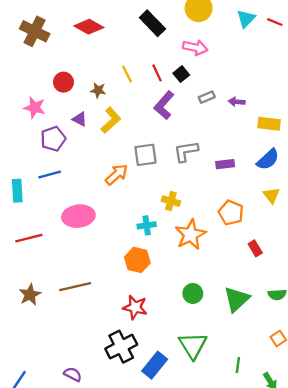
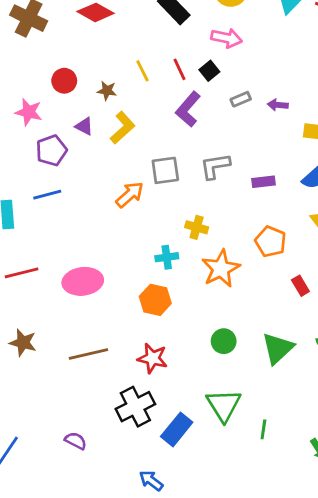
pink ellipse: (78, 216) -> (83, 281), moved
brown line: (75, 287) -> (88, 354), moved
brown star: (30, 295) -> (23, 343), turned -30
green line: (238, 365) -> (263, 429), moved

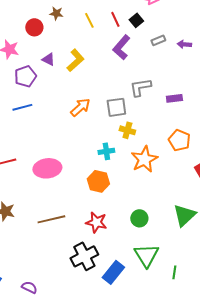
brown star: (107, 91) -> (56, 13), moved
gray square: (165, 170) -> (116, 107), moved
green circle: (224, 341) -> (139, 218), moved
purple semicircle: (76, 441) -> (29, 287), moved

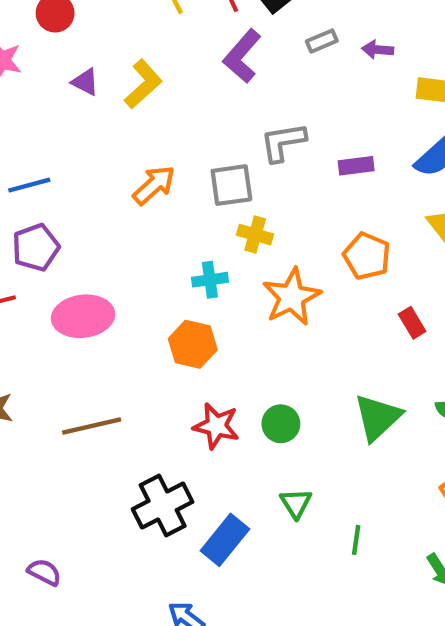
purple pentagon: (25, 76) -> (36, 247), moved
red star: (96, 222) -> (216, 426), moved
green triangle: (146, 255) -> (296, 503), size x0.6

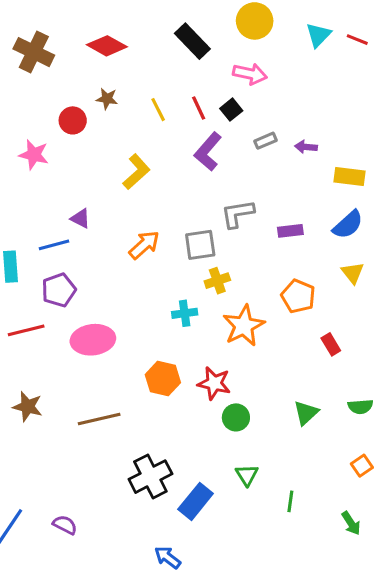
purple triangle: (85, 82) -> (80, 218), moved
yellow cross: (255, 235) -> (217, 281), turned -35
orange hexagon: (193, 344) -> (163, 379), moved
green triangle: (378, 417) -> (306, 413), size x0.7
red star: (216, 426) -> (214, 383), moved

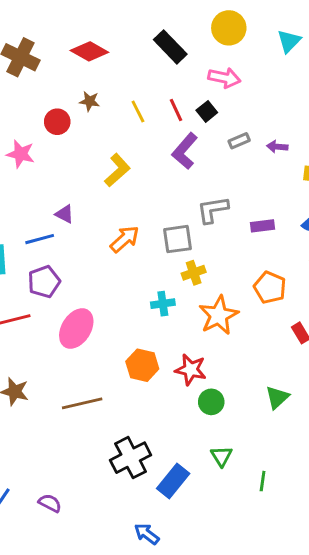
pink ellipse: (93, 340) -> (76, 329), turned -51

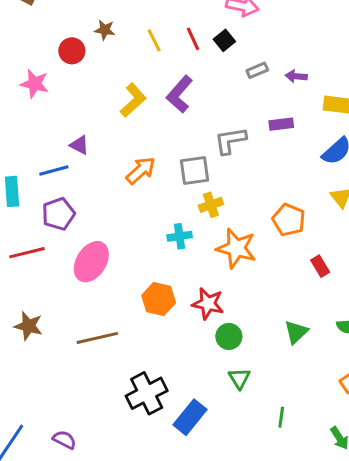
purple L-shape: (185, 151) -> (180, 94), moved
purple rectangle: (263, 226) -> (281, 124), moved
orange star: (219, 315) -> (236, 248), turned -30
green triangle: (221, 456) -> (239, 378), moved

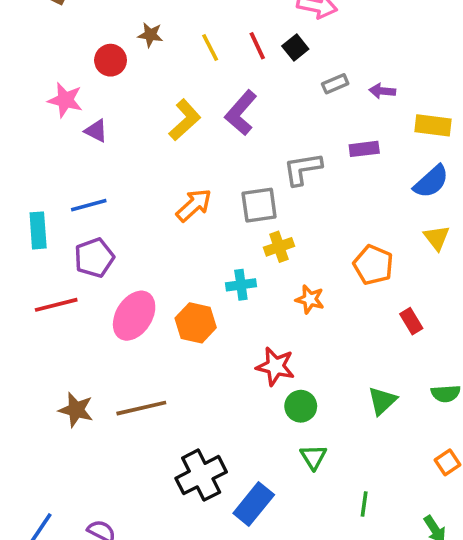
purple triangle: (79, 145) -> (96, 131), moved
orange star: (236, 248) -> (310, 299), size x0.6
orange hexagon: (159, 299) -> (196, 323), moved
brown star: (28, 326) -> (76, 410), moved

